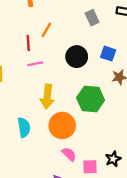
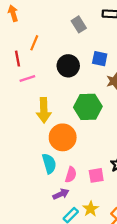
cyan semicircle: (24, 127) -> (49, 164), moved
pink semicircle: (69, 154) -> (71, 175), moved, turned 70

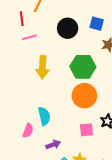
orange circle: (63, 137) -> (84, 96), moved
pink semicircle: (71, 175) -> (28, 131), moved

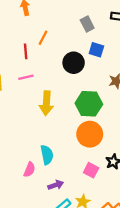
blue square: (97, 24) -> (96, 50), moved
pink line: (30, 37) -> (26, 77), moved
pink square: (86, 130) -> (91, 170), turned 32

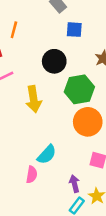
black circle: (74, 63) -> (54, 61), moved
cyan semicircle: (47, 155) -> (47, 154), turned 66
purple arrow: (56, 185) -> (74, 184), moved, turned -72

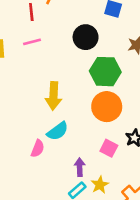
yellow arrow: (34, 99) -> (54, 96), moved

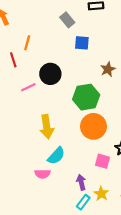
black circle: (86, 37) -> (50, 74), moved
pink line: (32, 42) -> (28, 87), moved
pink semicircle: (38, 148) -> (43, 174), turned 80

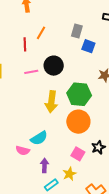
gray rectangle: (67, 20) -> (77, 31), moved, turned 40
yellow arrow: (47, 127) -> (51, 102), moved
purple arrow: (81, 182) -> (44, 165), moved
yellow star: (101, 194) -> (69, 174), moved

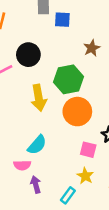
purple arrow: (44, 165) -> (36, 185), moved

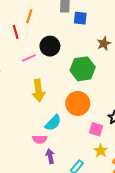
yellow arrow: (39, 98) -> (38, 91), moved
orange circle: (77, 112) -> (78, 103), moved
yellow star: (85, 176) -> (101, 151), moved

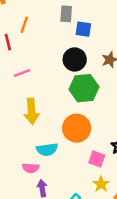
black circle: (50, 46) -> (75, 59), moved
cyan semicircle: (53, 123) -> (47, 149), turned 36

